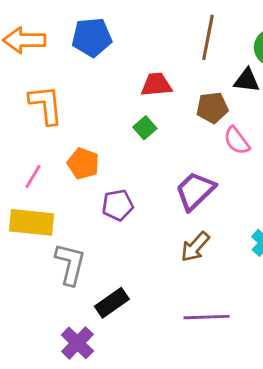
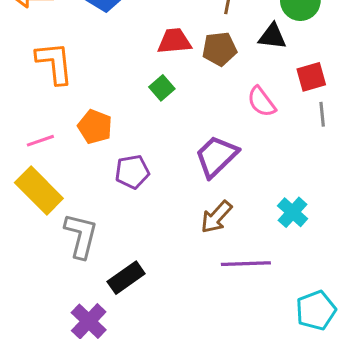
brown pentagon: (212, 108) -> (219, 49), moved
pink line: (33, 176) -> (40, 141), turned 40
yellow rectangle: (32, 222) -> (39, 191), turned 39
purple line: (207, 317) -> (246, 264), moved

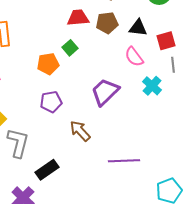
black triangle: (272, 36) -> (138, 28), moved
orange pentagon: (95, 127) -> (48, 64), moved, turned -30
cyan cross: (293, 212) -> (152, 86), moved
brown arrow: (216, 217) -> (80, 131), moved, turned 95

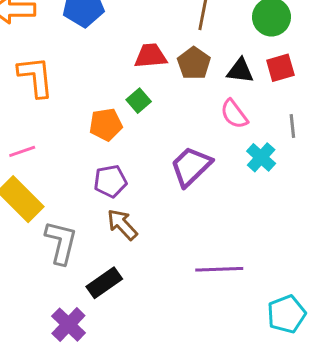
brown pentagon: (107, 23) -> (194, 63), turned -30
red square: (166, 41) -> (280, 68), moved
brown arrow: (80, 131) -> (122, 225), moved

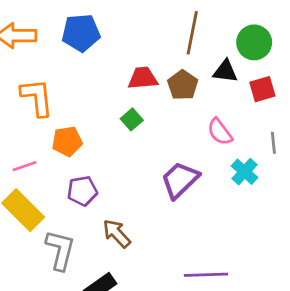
black triangle: (240, 71) -> (225, 71), moved
orange pentagon: (106, 125) -> (67, 141), moved
purple pentagon: (110, 181) -> (82, 191), moved

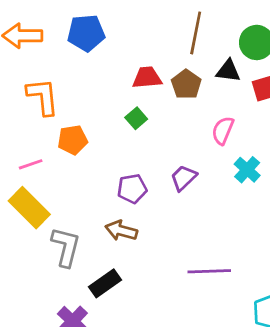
pink semicircle: (220, 132) -> (223, 130), turned 60
purple trapezoid: (180, 180) -> (184, 178), size x0.7
purple pentagon: (82, 191) -> (132, 189), moved
brown arrow: (117, 234) -> (121, 231), turned -32

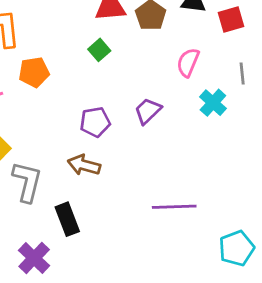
black rectangle: (105, 283) -> (67, 219), turned -76

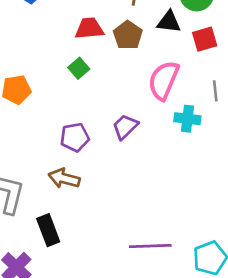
pink semicircle: (188, 62) -> (164, 80), size x1.4
cyan cross: (213, 103) -> (187, 119), turned -35
purple line: (174, 207) -> (150, 246), moved

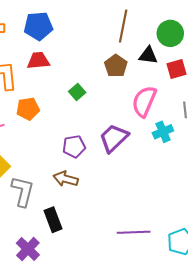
red trapezoid: (89, 29) -> (38, 61), moved
cyan cross: (187, 119) -> (163, 132), turned -30
purple trapezoid: (125, 127) -> (114, 138), size x1.4

